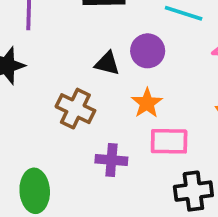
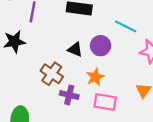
purple cross: (111, 160) -> (69, 95), moved

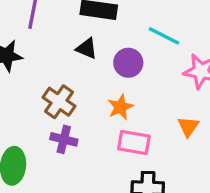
black triangle: (75, 49) -> (87, 48), moved
purple cross: (69, 95) -> (64, 139), moved

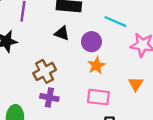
brown cross: (59, 102) -> (45, 71), turned 30
orange star: (120, 107) -> (96, 65), moved

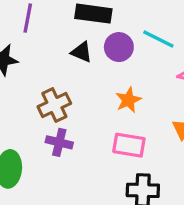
purple circle: (91, 42) -> (119, 47), moved

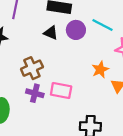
orange star: (128, 100) -> (100, 70), moved
pink rectangle: (129, 145) -> (61, 91), moved

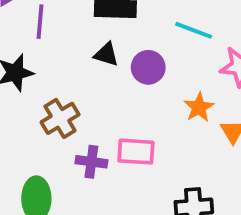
purple circle: (76, 30) -> (148, 67), moved
brown cross: (32, 68) -> (60, 118), moved

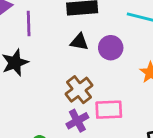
brown cross: (60, 118) -> (79, 90), moved
purple cross: (91, 162) -> (77, 121), turned -30

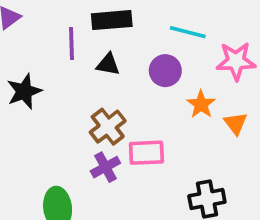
purple line: (29, 24) -> (72, 44), moved
purple circle: (111, 48) -> (165, 71), moved

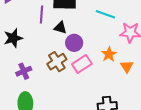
purple circle: (165, 71) -> (74, 43), moved
pink rectangle: (146, 153) -> (82, 64), moved, turned -36
purple cross: (105, 167) -> (24, 71), moved

